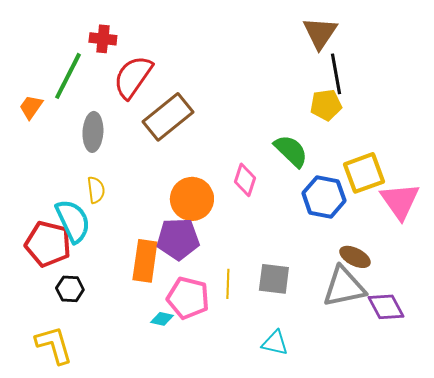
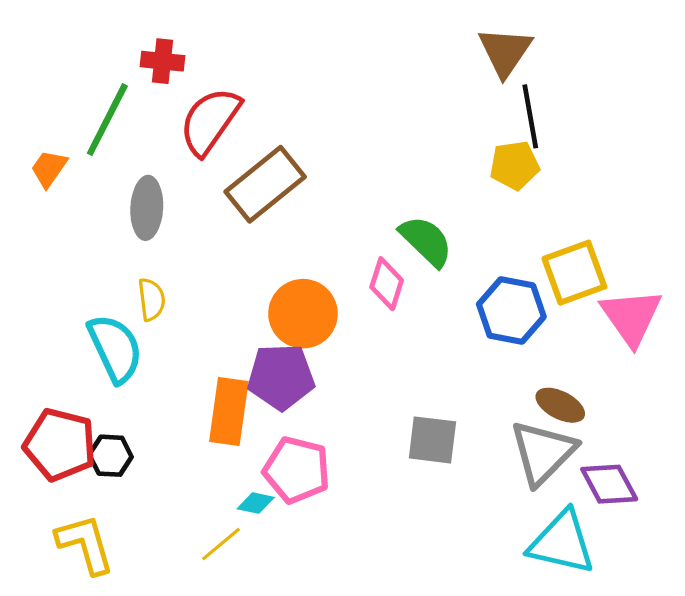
green semicircle: (291, 151) -> (426, 241), moved
red pentagon: (48, 244) -> (60, 445), moved
yellow line: (228, 284) -> (221, 544), moved, turned 48
gray triangle: (344, 287) -> (543, 453), turned -33
cyan triangle: (275, 343) -> (562, 542), moved, size x1.6

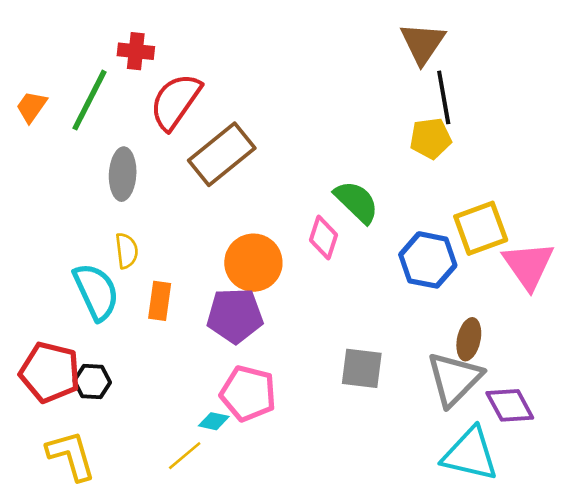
orange trapezoid: (49, 168) -> (31, 107), moved
brown ellipse: (560, 405) -> (469, 339), turned 75
orange rectangle: (229, 412) -> (160, 301), moved, size x0.7

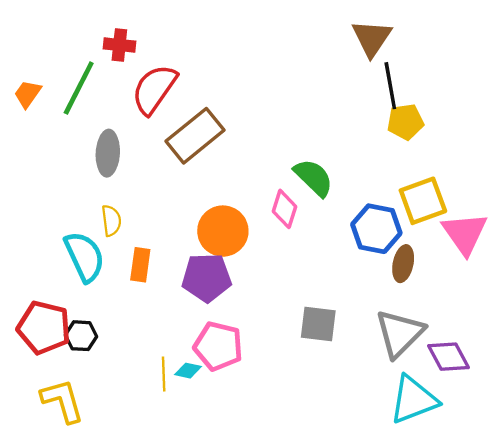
yellow pentagon: (430, 138) -> (405, 122), moved
brown ellipse: (469, 339) -> (403, 264), moved
cyan triangle: (470, 454) -> (414, 400), turned -34
yellow line: (185, 456) -> (164, 374), moved, turned -52

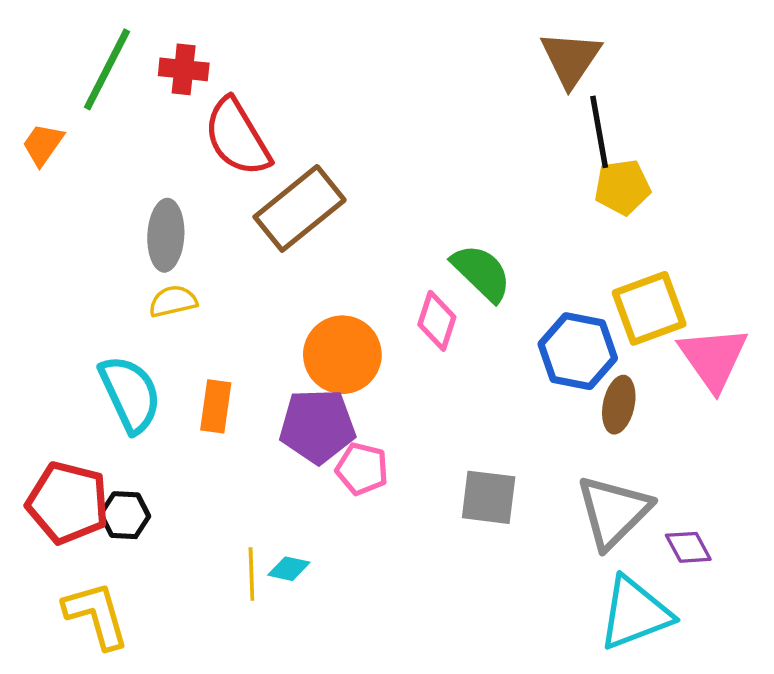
green line: (79, 88) -> (107, 69), moved
red semicircle: (154, 89) -> (237, 137), turned -66
yellow semicircle: (111, 221) -> (173, 301), moved, turned -96
pink pentagon: (218, 346) -> (362, 469), moved, size x0.7
purple diamond: (448, 357) -> (688, 547), size x0.7

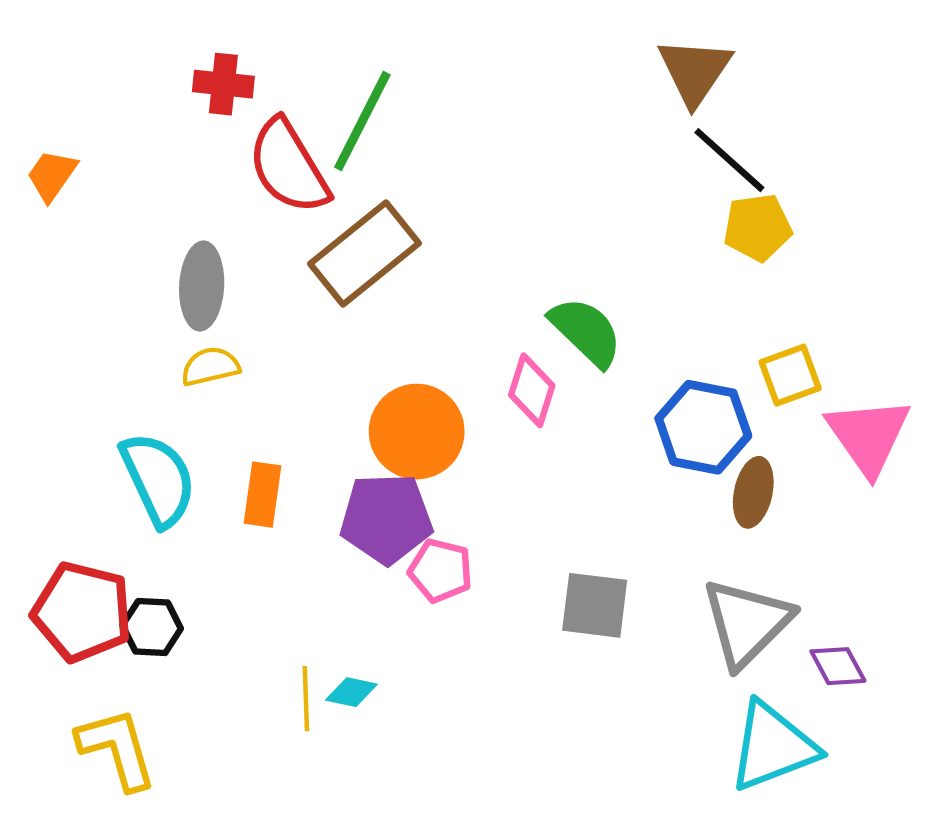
green line: (107, 69) -> (362, 121), moved
black line: (599, 132) -> (729, 160), turned -38
yellow square: (649, 308) -> (790, 375), size x0.7

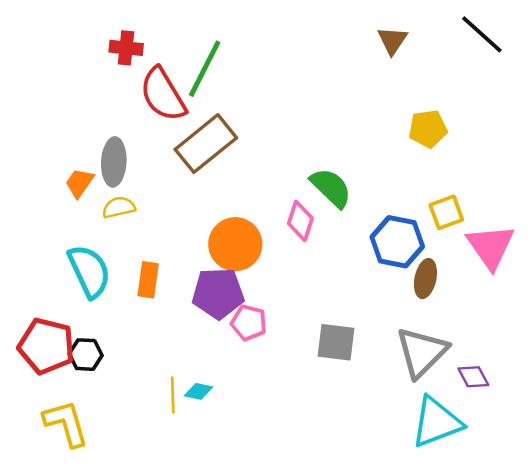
brown triangle: (695, 71) -> (392, 40), size x0.7
black line: (729, 160) -> (482, 34), moved
orange trapezoid: (52, 175) -> (79, 183), moved

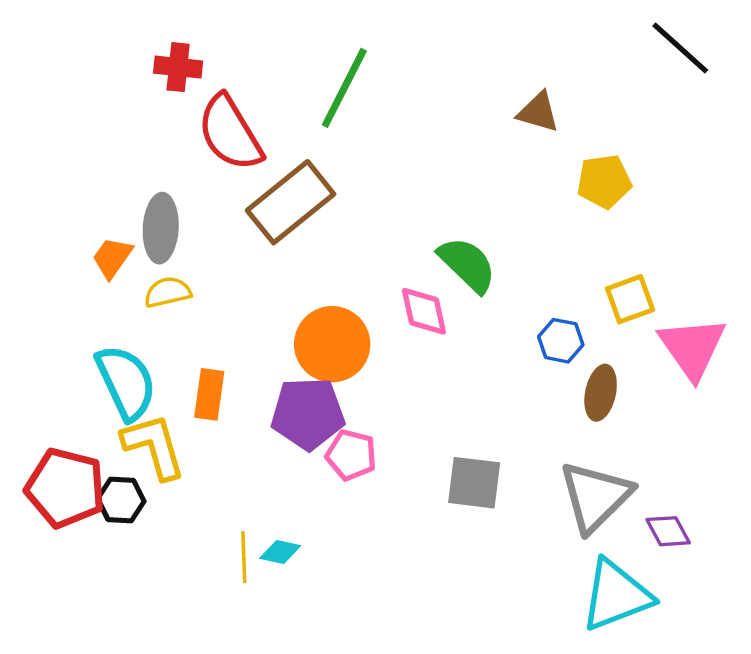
brown triangle: (392, 40) -> (538, 112), moved, turned -48
green line: (205, 69) -> (344, 88), moved
pink diamond: (300, 221) -> (424, 311), turned -30
blue hexagon: (397, 242) -> (561, 341), size x0.6
yellow L-shape: (66, 423) -> (154, 446), moved

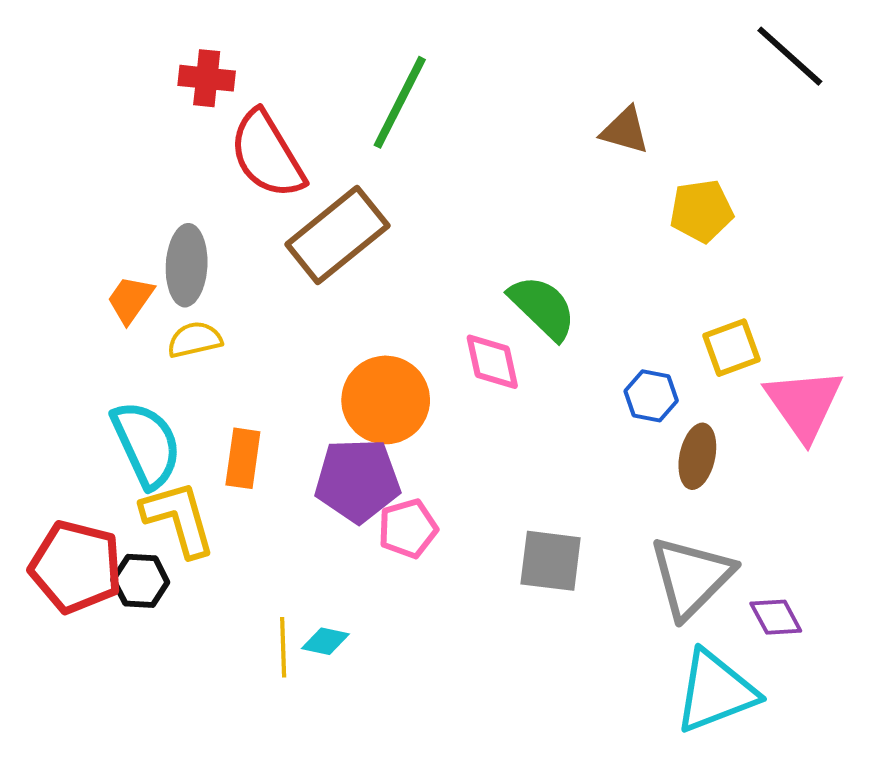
pink pentagon: (351, 455) -> (408, 529), turned -30

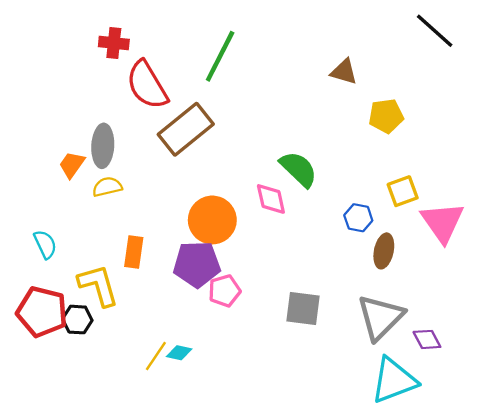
cyan semicircle: (146, 444) -> (45, 244), moved, size x0.6
yellow line: (283, 647) -> (156, 356), turned 36

